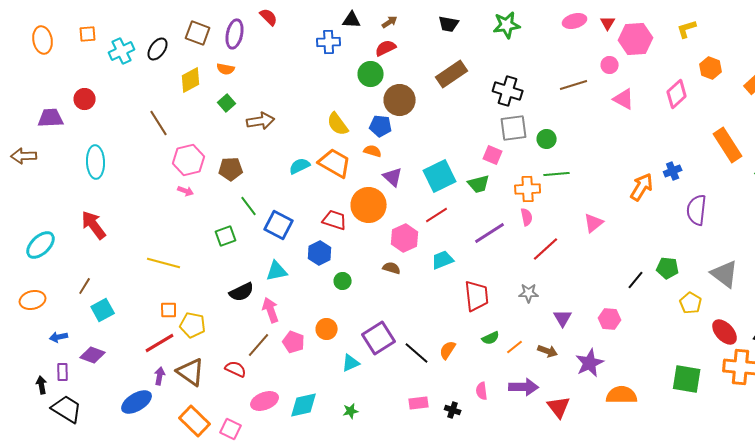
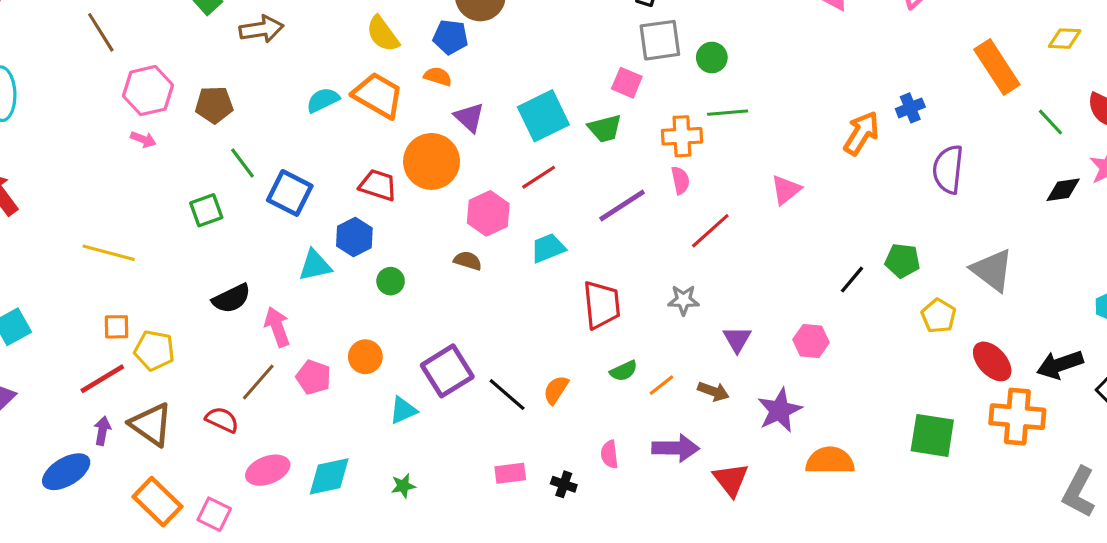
cyan triangle: (277, 271) -> (315, 265), moved

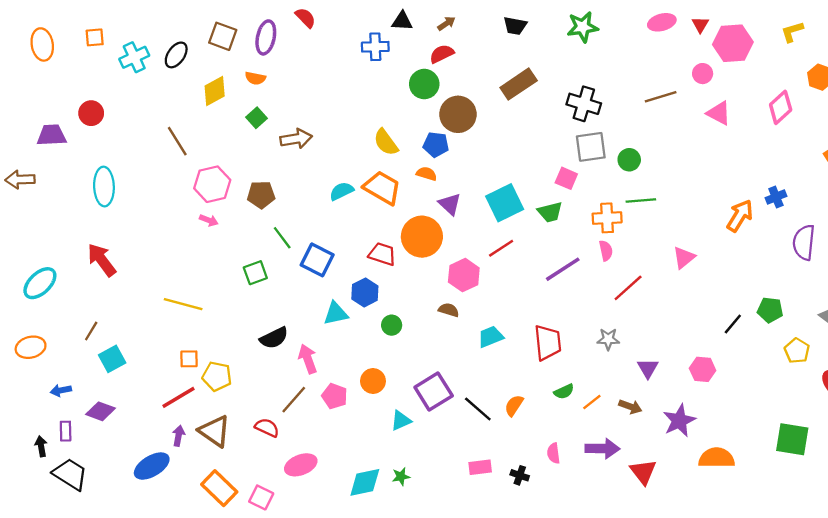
cyan trapezoid: (548, 248) -> (491, 337), moved
cyan diamond: (329, 476) -> (365, 482), moved

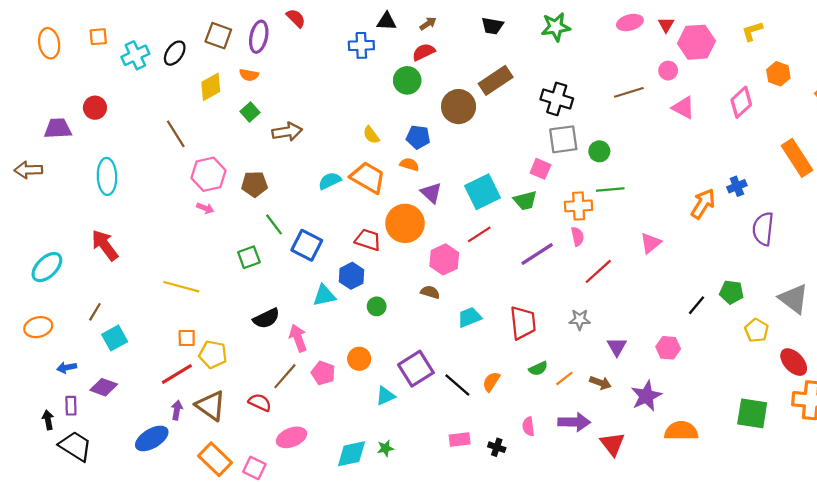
brown circle: (458, 114) -> (459, 107), moved
yellow semicircle: (386, 142) -> (371, 135), size x0.7

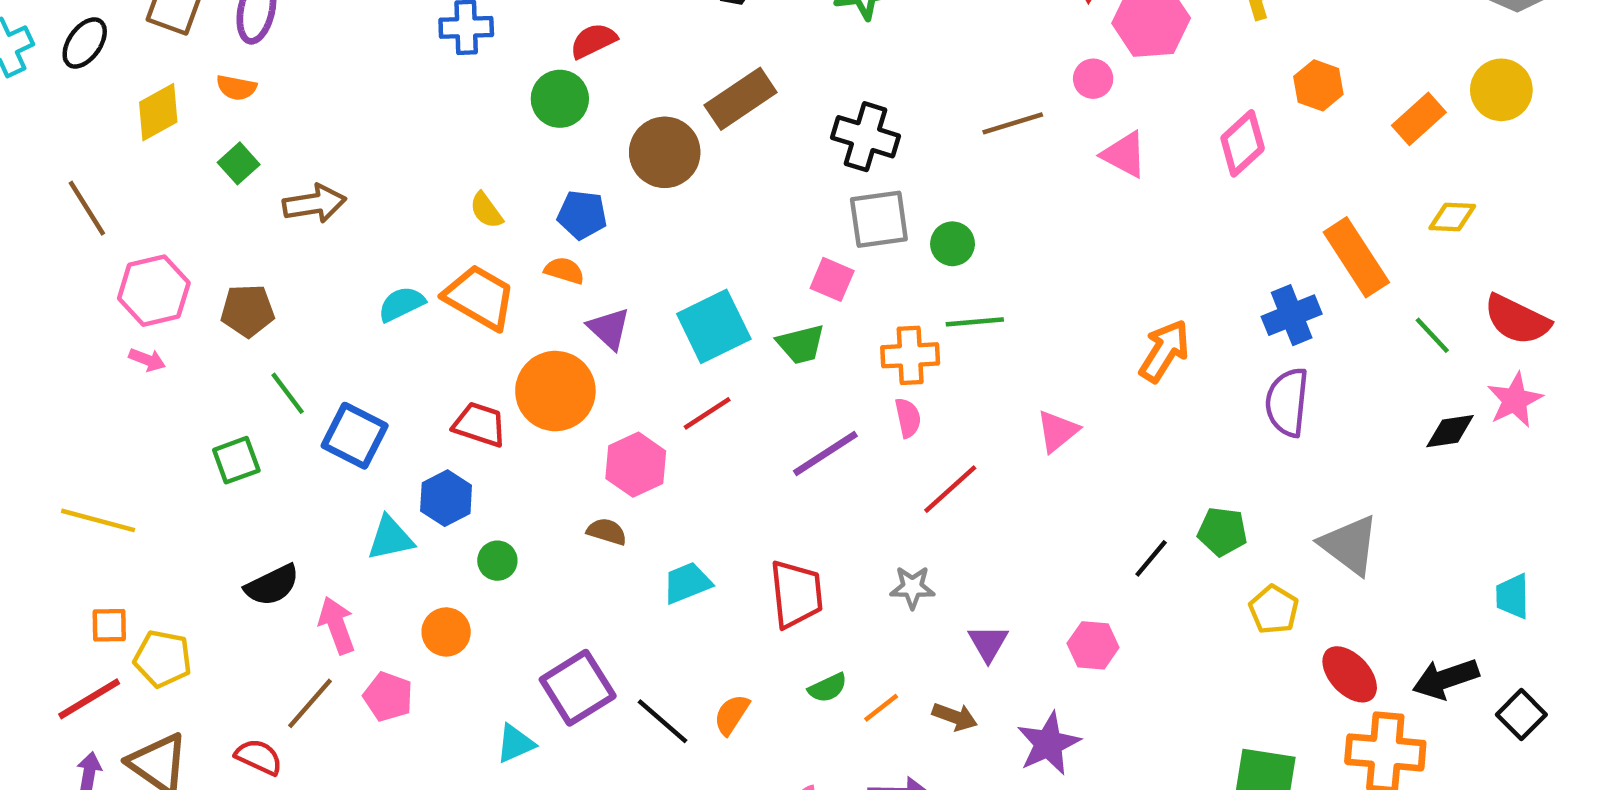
blue cross: (737, 186) -> (1292, 315), moved, size x1.4
orange circle: (359, 359) -> (446, 632), moved

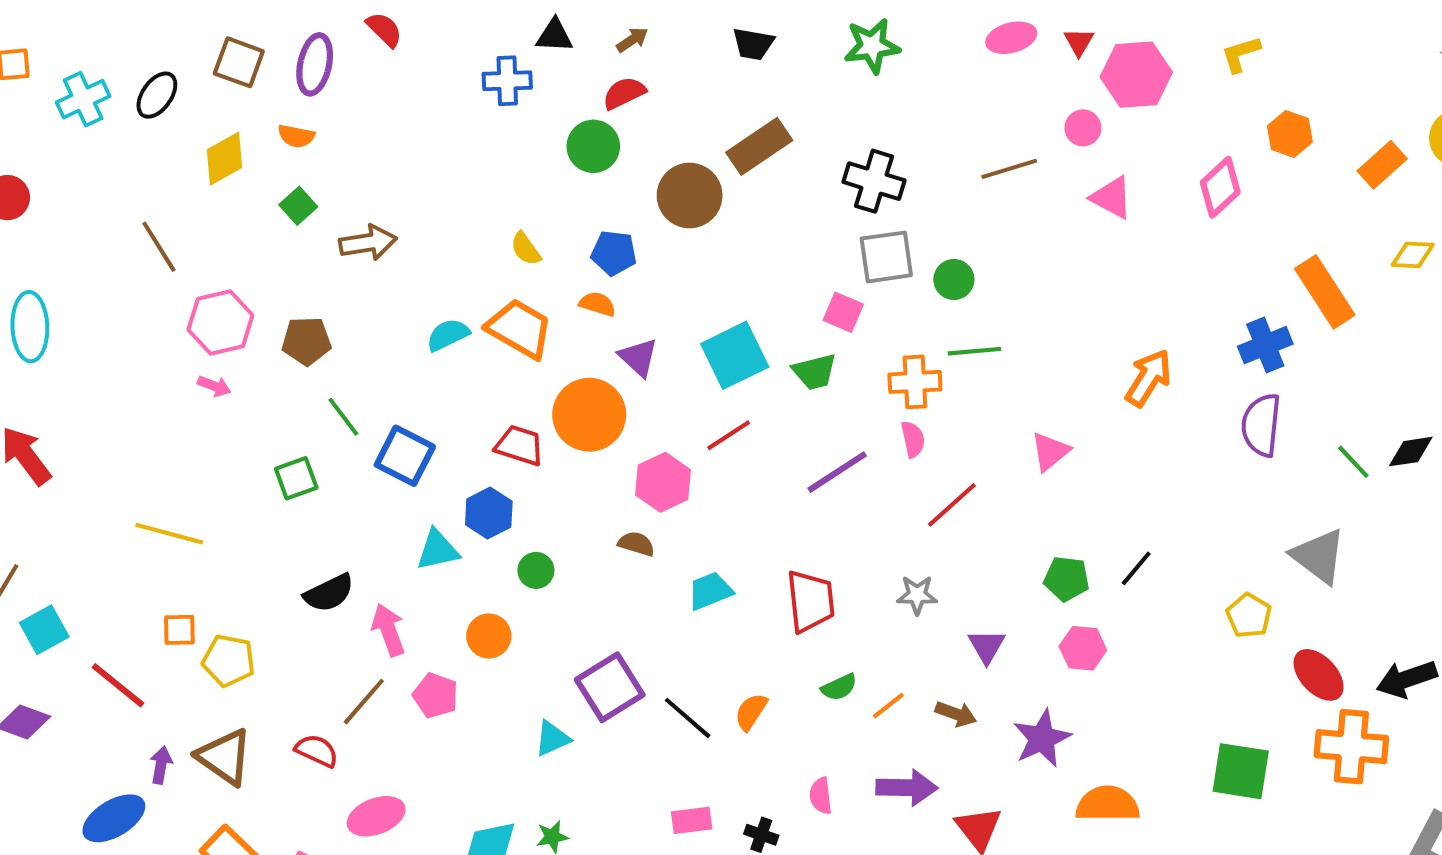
green line: (1432, 335) -> (1353, 462), moved
green pentagon: (1222, 532) -> (1067, 579), moved
red line: (89, 699) -> (118, 685), moved, turned 70

